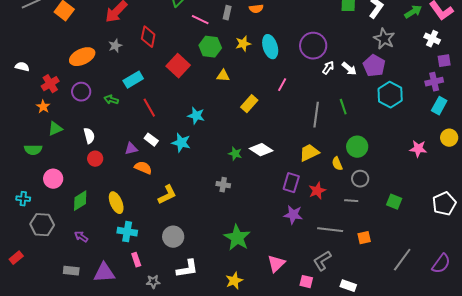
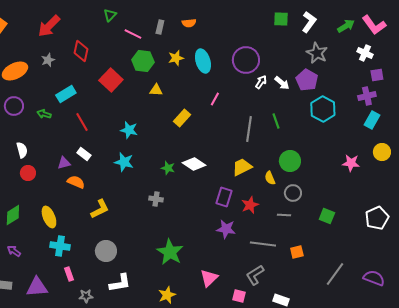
cyan star: (181, 143) -> (124, 162), moved
purple semicircle: (441, 264) -> (374, 278), turned -105

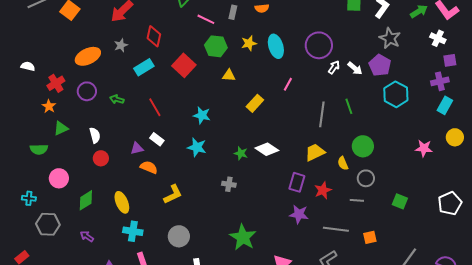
cyan rectangle: (66, 94) -> (144, 67), moved

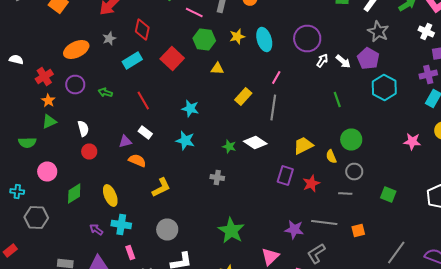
orange star: (49, 106) -> (48, 100), moved
gray line: (322, 114) -> (273, 108), moved
purple star: (299, 214) -> (294, 230), moved
purple arrow: (87, 236) -> (96, 230), moved

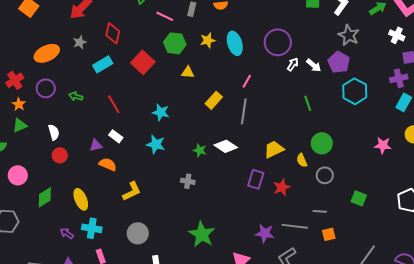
gray line: (345, 194) -> (320, 211), moved

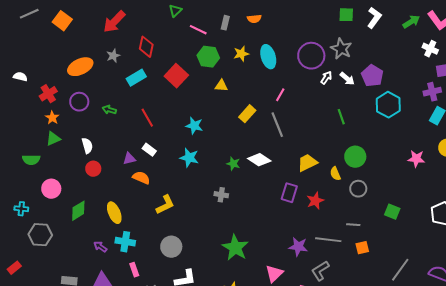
gray star: (349, 35) -> (341, 49), moved
gray line: (244, 111) -> (277, 125), turned -30

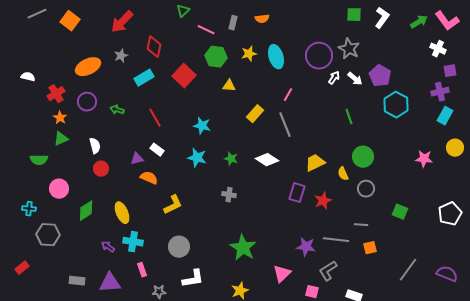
green star: (233, 164) -> (231, 159), moved

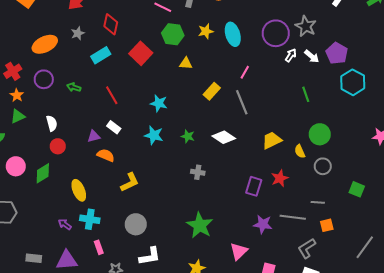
purple rectangle: (297, 193) -> (254, 186), moved
gray cross: (229, 195) -> (198, 172), moved
green diamond: (86, 211) -> (43, 173), moved
gray L-shape: (328, 271) -> (307, 248), moved

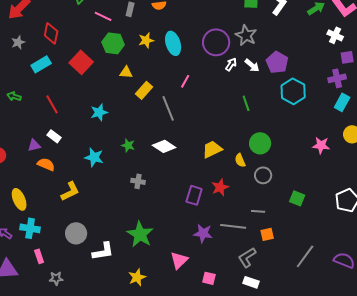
yellow rectangle: (212, 91) -> (144, 90), moved
gray line: (242, 102) -> (168, 108), moved
cyan star: (159, 103) -> (99, 112), turned -30
cyan star: (154, 135) -> (94, 157), moved
white L-shape: (150, 256) -> (103, 251), moved

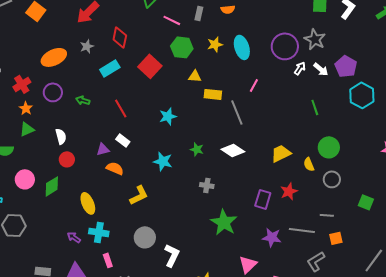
yellow rectangle: (144, 90) -> (213, 94), turned 54
green star: (140, 234) -> (224, 222), moved
white L-shape: (103, 251) -> (172, 255), turned -55

